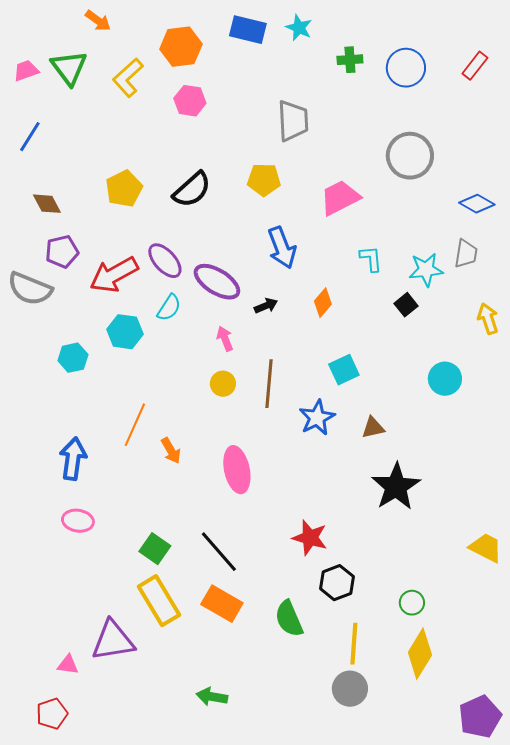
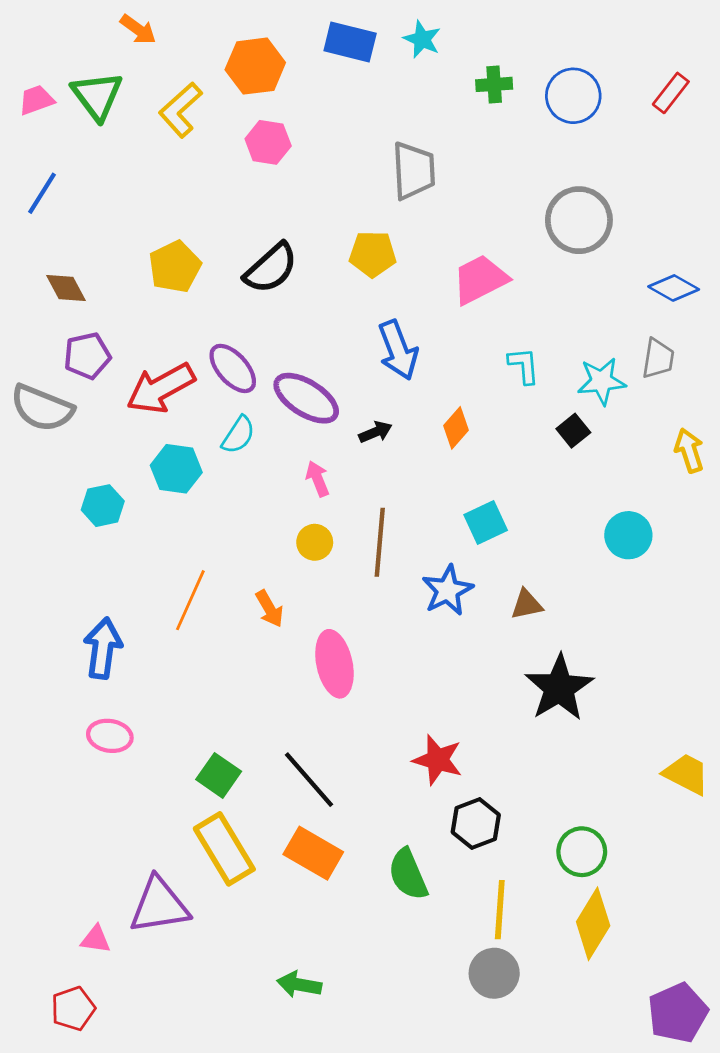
orange arrow: (171, 451) -> (269, 609), moved
green circle: (412, 603) -> (582, 852), size x1.4

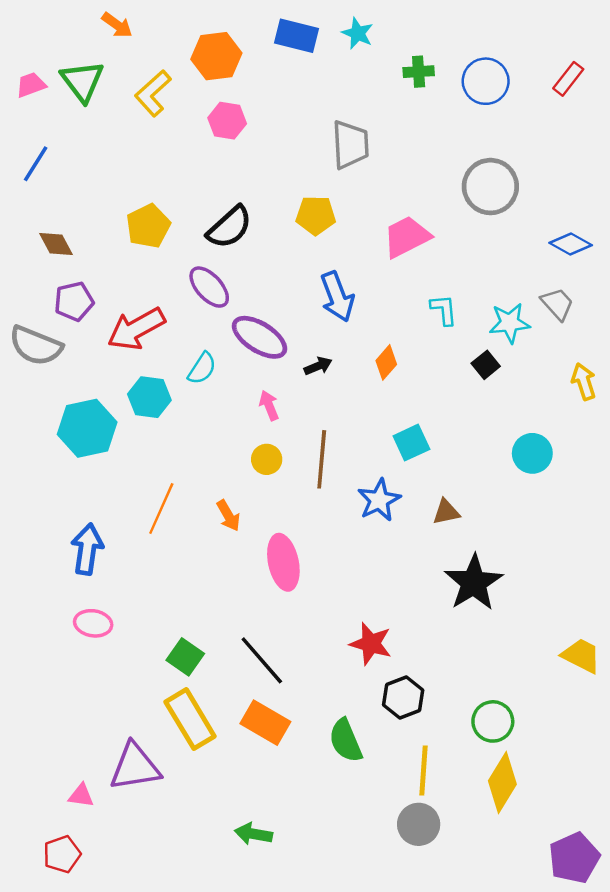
gray trapezoid: (658, 359) -> (557, 304), turned -51
purple ellipse: (233, 368) -> (209, 287), moved
cyan hexagon: (103, 506) -> (87, 428), size x1.6

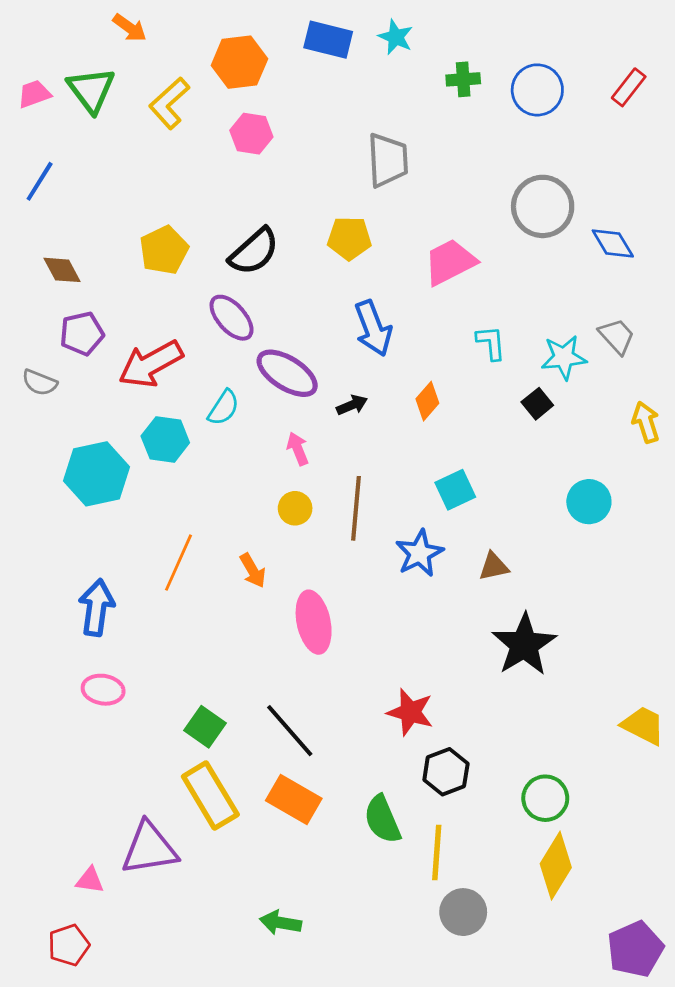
blue diamond: (571, 244) -> (613, 244), moved, turned 30
gray semicircle: (36, 346) -> (40, 383), size x0.6
yellow line: (423, 770) -> (437, 852), moved

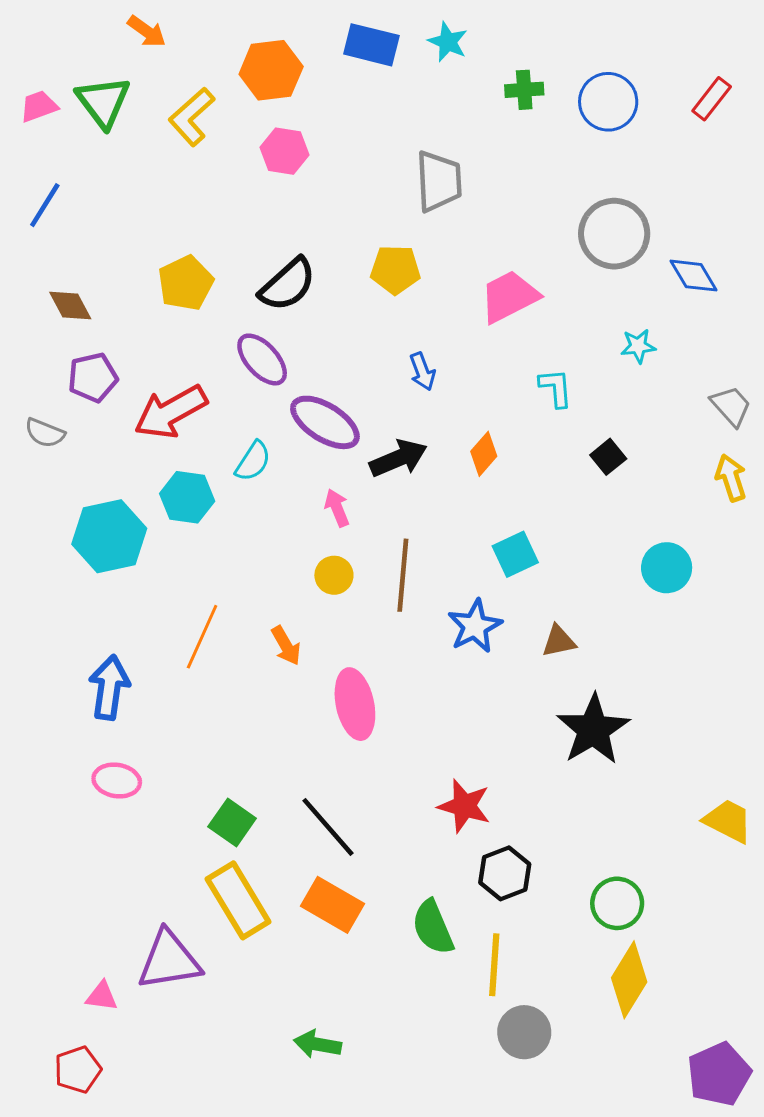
blue arrow: (373, 328) -> (422, 371), size x0.6
gray trapezoid: (617, 336) -> (731, 406), moved
cyan star: (564, 357) -> (638, 346), moved, size x0.7
black arrow: (352, 405) -> (398, 458), size x1.6

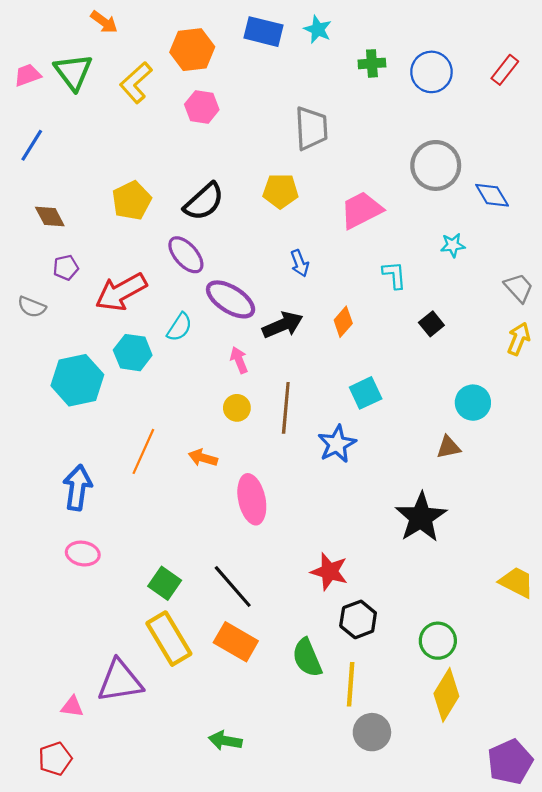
purple pentagon: (93, 377) -> (66, 268), size x0.7
yellow arrow: (731, 478) -> (519, 339), turned 40
brown triangle: (559, 641) -> (448, 447), moved
orange arrow: (286, 646) -> (203, 458), turned 136

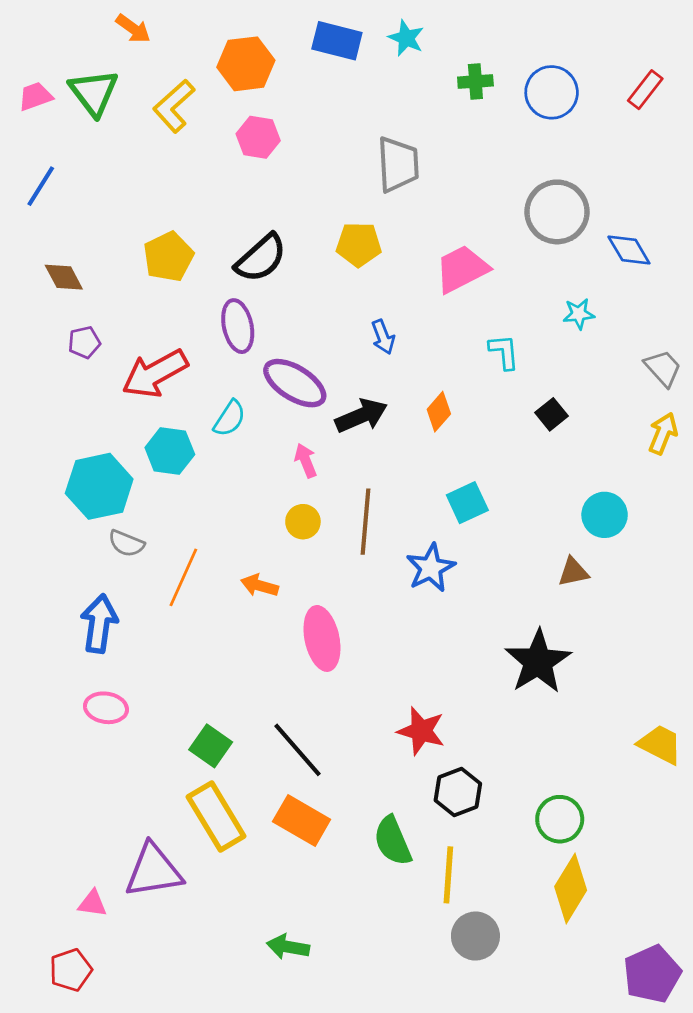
purple ellipse: (186, 255) -> (238, 326), turned 30
gray semicircle: (32, 307) -> (126, 543), moved

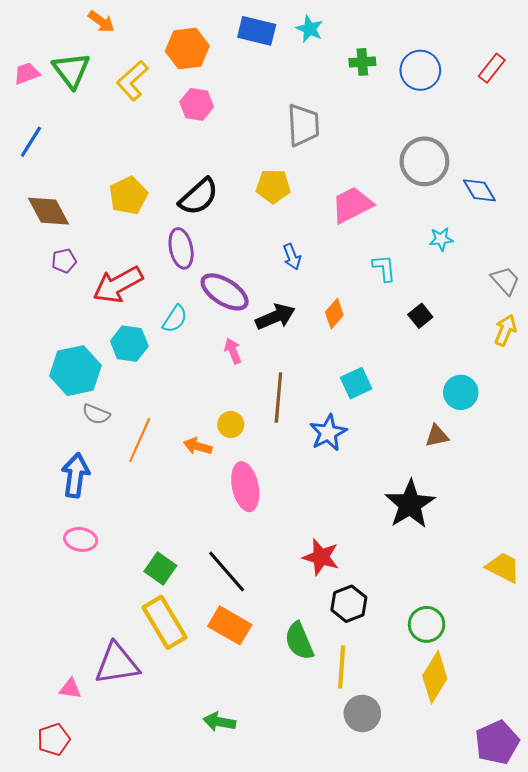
brown diamond: (64, 277) -> (48, 211), size x1.4
yellow circle: (303, 522) -> (231, 424), moved

